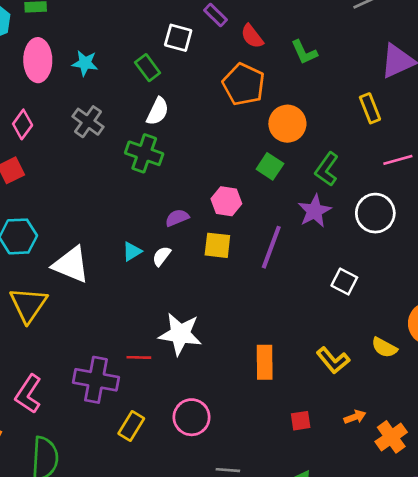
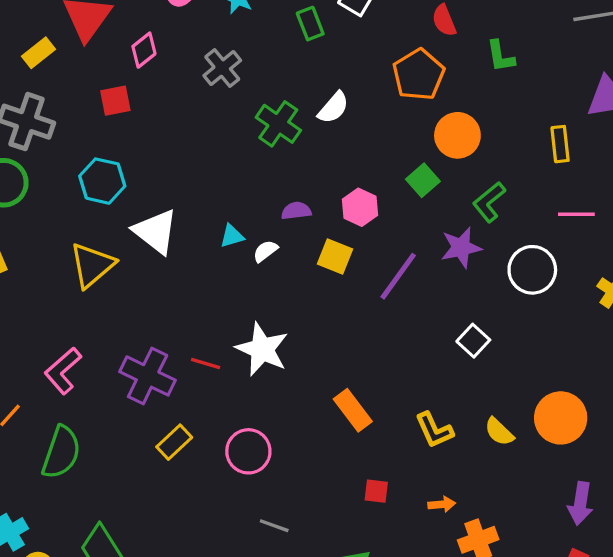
white semicircle: (158, 111) -> (333, 108), moved
orange rectangle: (265, 362) -> (353, 410), turned -52

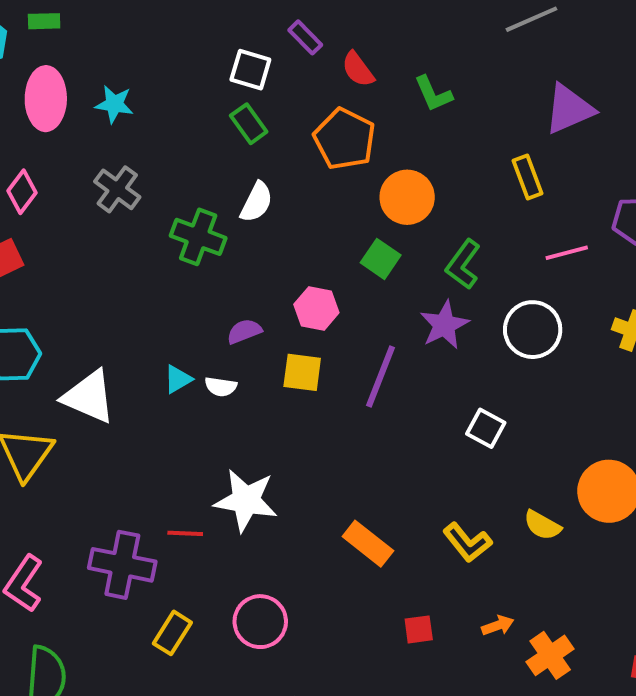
green rectangle: (310, 24) -> (249, 124), moved
white semicircle: (265, 251) -> (221, 387), turned -120

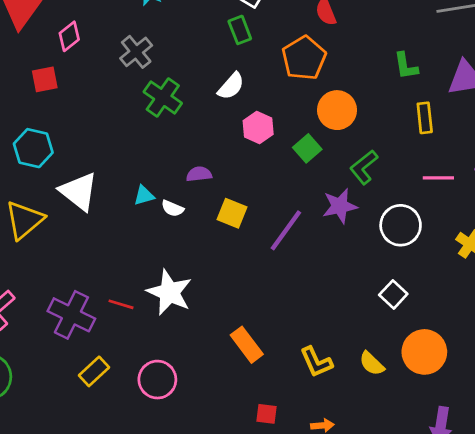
green L-shape: (433, 94) -> (406, 66), moved
green cross: (198, 237) -> (163, 97), moved
pink hexagon: (316, 309) -> (258, 127), moved
white square: (486, 428) -> (393, 294), moved

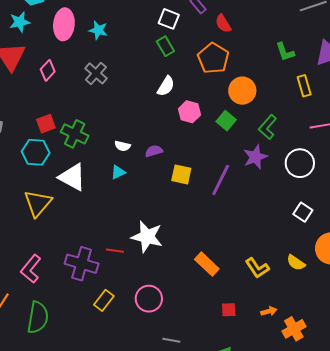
red square: (45, 79) -> (46, 124), moved
green cross: (163, 97) -> (75, 134), moved
white semicircle: (173, 208) -> (122, 146), moved

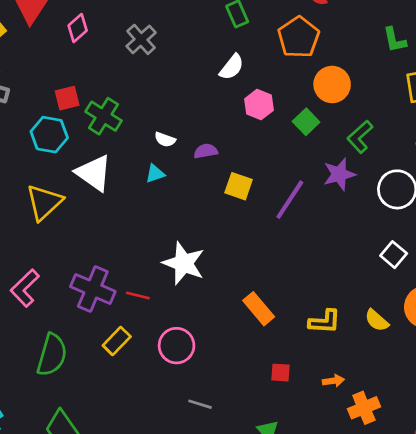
red line: (115, 251) -> (138, 295), moved
yellow L-shape: (257, 268) -> (325, 322), turned -60
green semicircle: (38, 317) -> (52, 355), moved

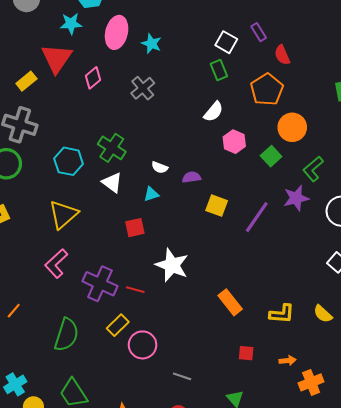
red square: (67, 98) -> (135, 228), moved
white triangle: (94, 173) -> (112, 183), moved, size x0.7
pink L-shape: (25, 288) -> (56, 263), moved
pink circle: (177, 346) -> (143, 345), moved

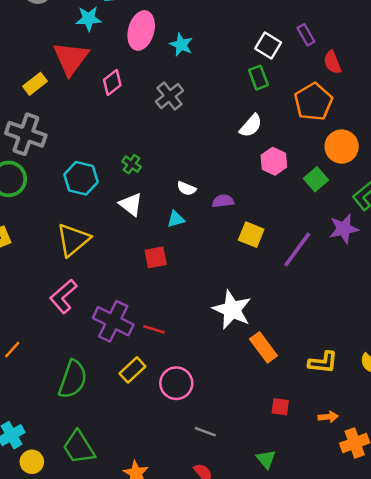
green cross: (112, 148) -> (132, 164), size x0.6
white star: (172, 265) -> (232, 310), moved
pink circle: (143, 345) -> (176, 383), moved

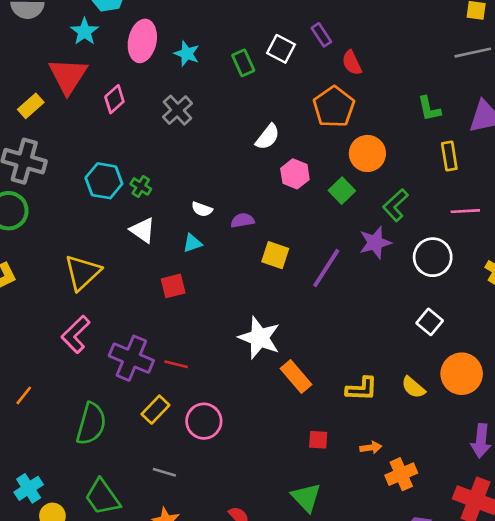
cyan star: (89, 19) -> (85, 32), turned -30
green rectangle: (258, 78) -> (243, 63), moved
cyan hexagon: (81, 178) -> (104, 181), moved
gray line: (205, 432) -> (164, 472), moved
green triangle: (266, 459) -> (306, 497), size x1.4

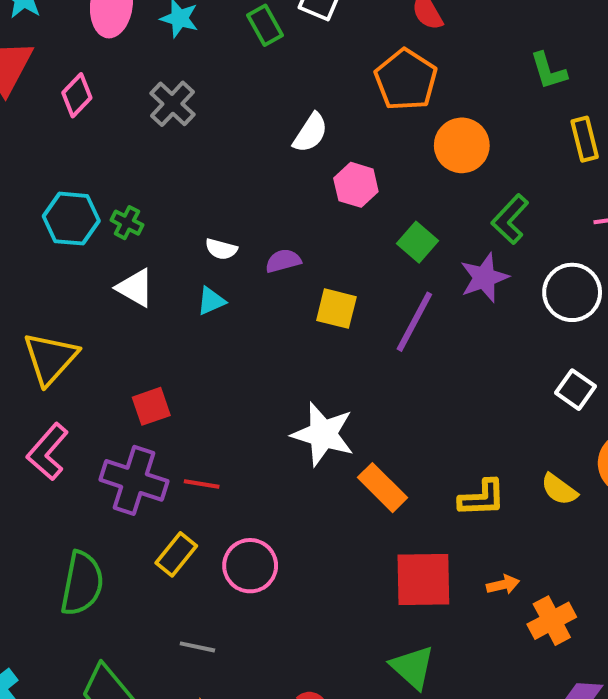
green square: (342, 191) -> (417, 242), moved
red square: (173, 286) -> (151, 406), moved
red square: (318, 440) -> (423, 579), size x2.0

